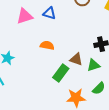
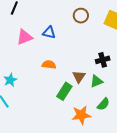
brown triangle: (76, 59) -> (79, 77), turned 48

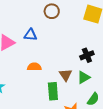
brown circle: (81, 16) -> (52, 11), moved
green rectangle: (64, 91) -> (53, 91), turned -30

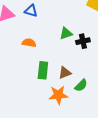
brown triangle: (66, 75) -> (65, 73), moved, turned 32
green triangle: (84, 77) -> (66, 33), moved

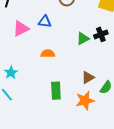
black cross: (83, 41) -> (101, 34), moved
green rectangle: (43, 70) -> (56, 91), moved

